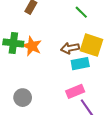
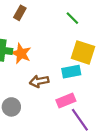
brown arrow: (70, 48) -> (39, 81), moved

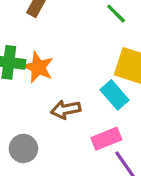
cyan rectangle: (71, 72) -> (114, 95), turned 60

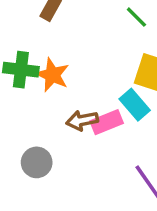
pink rectangle: (106, 139) -> (107, 122), moved

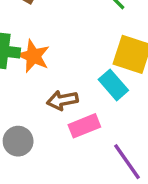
pink rectangle: (107, 122) -> (84, 126), moved

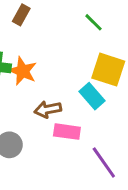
pink rectangle: (84, 126) -> (67, 132), turned 30

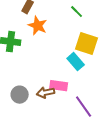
orange star: (23, 71) -> (38, 26), moved
brown arrow: (48, 109) -> (46, 93), moved

